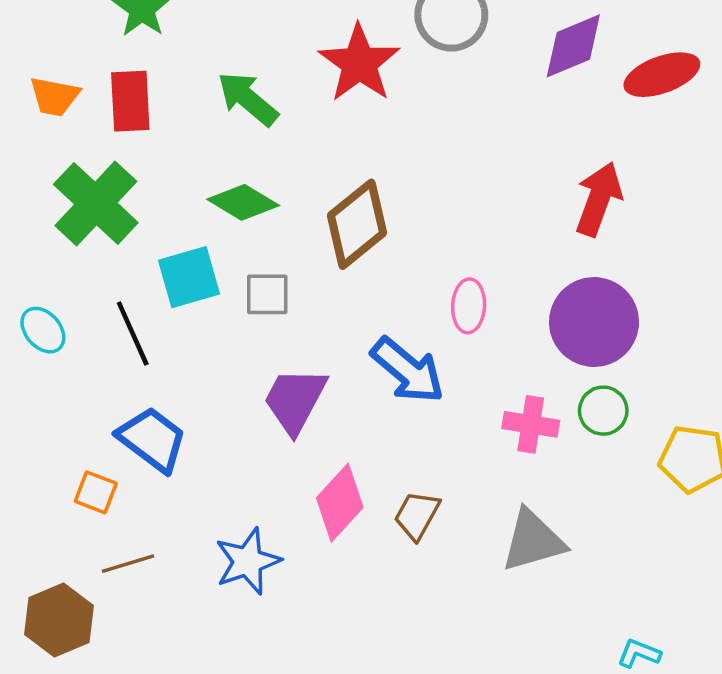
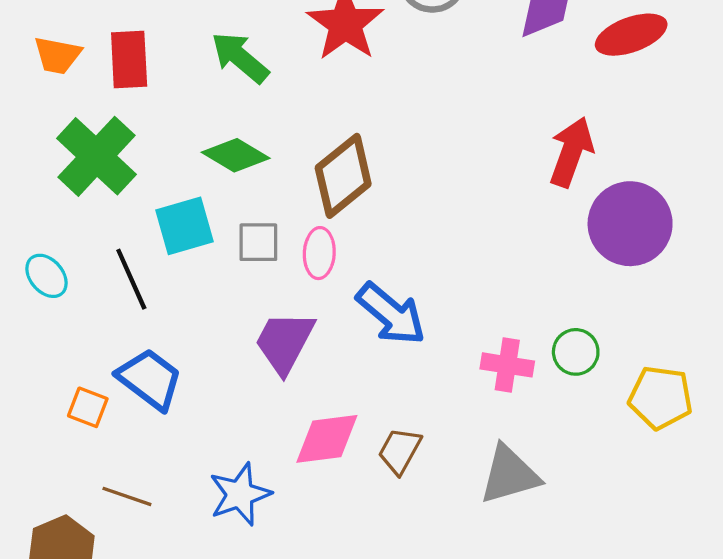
pink ellipse: (469, 306) -> (319, 253), moved
purple circle: (594, 322) -> (630, 224), moved
orange square: (96, 492) -> (88, 407), moved
pink diamond: (340, 503) -> (327, 439), turned 40
brown line: (128, 564) -> (127, 496), turned 36

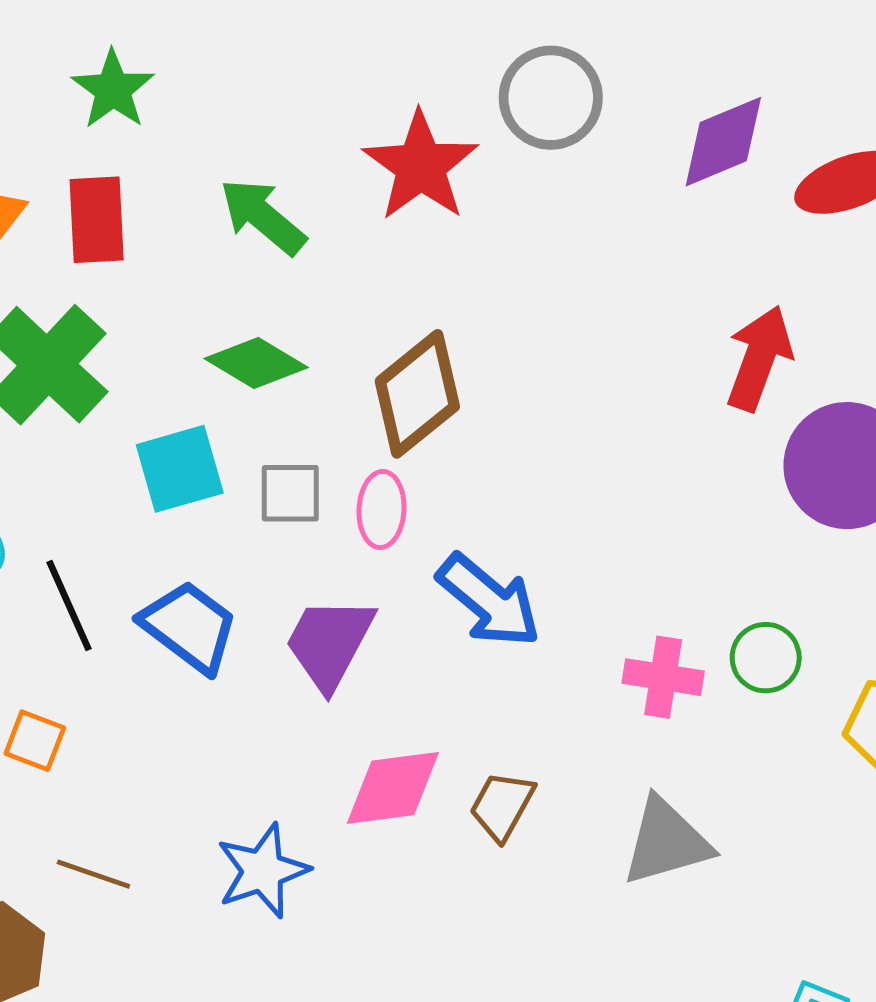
black line: (131, 279) -> (69, 606), moved
blue trapezoid: (150, 379) -> (189, 627), moved

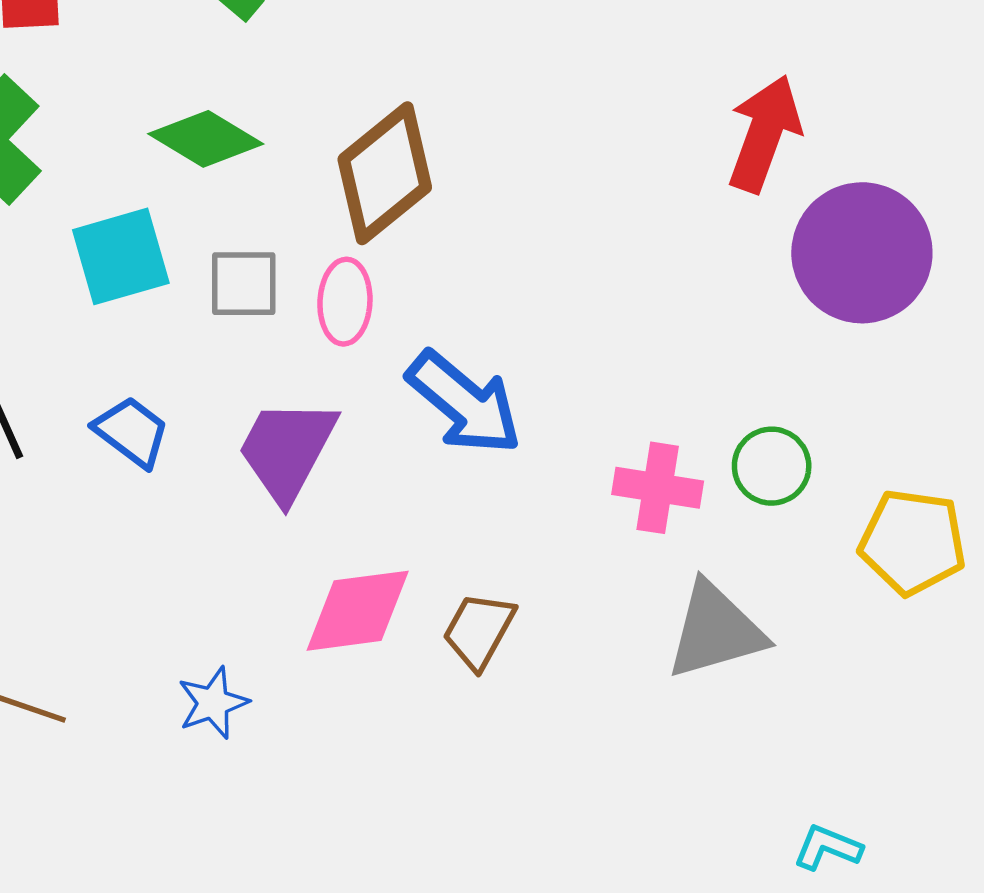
blue trapezoid: (189, 627) -> (132, 432), size x0.7
gray triangle: (666, 842) -> (716, 631), moved
blue star: (263, 871) -> (213, 703), size x0.7

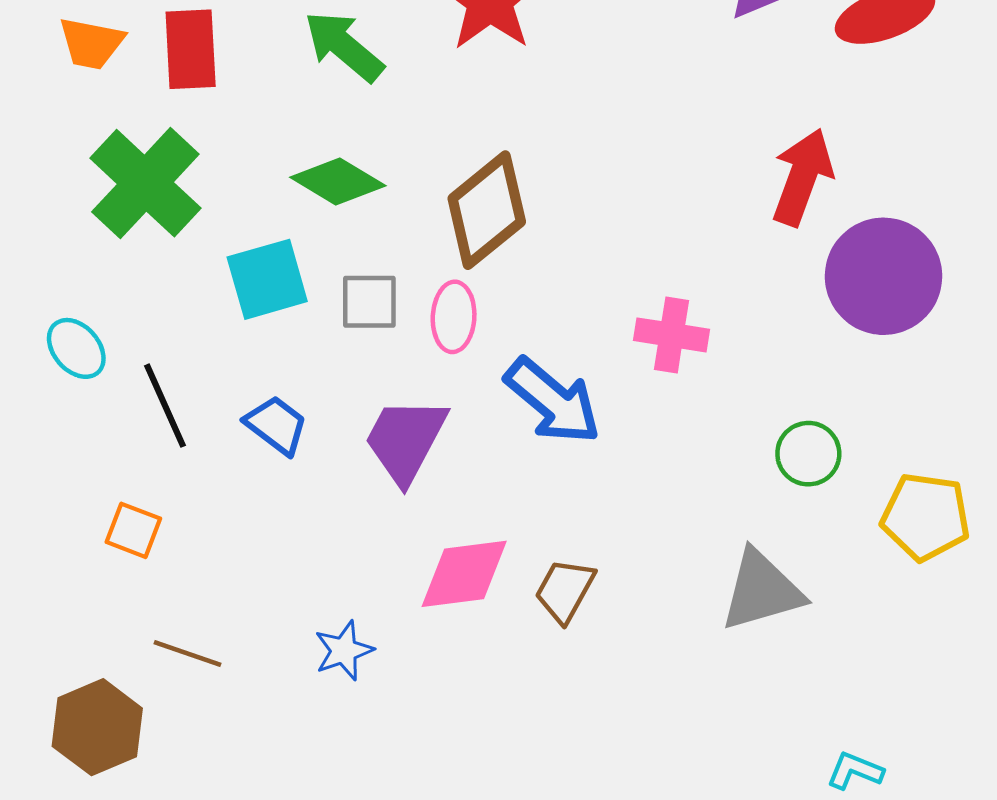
pink cross: (658, 488) -> (672, 335), moved

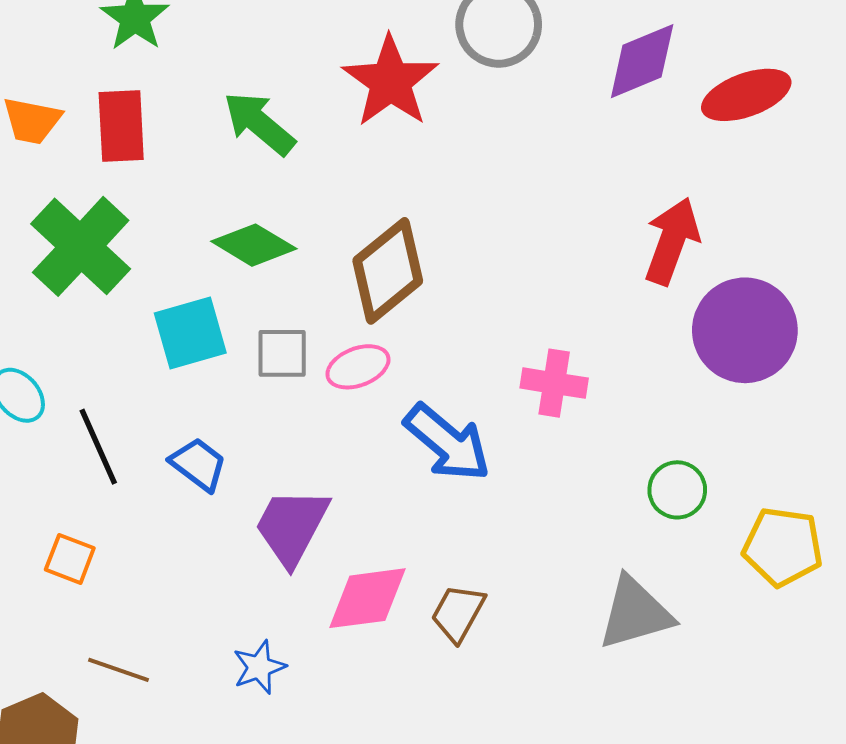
pink ellipse: (454, 317) -> (358, 367), turned 66
purple trapezoid: (405, 440) -> (292, 526), moved

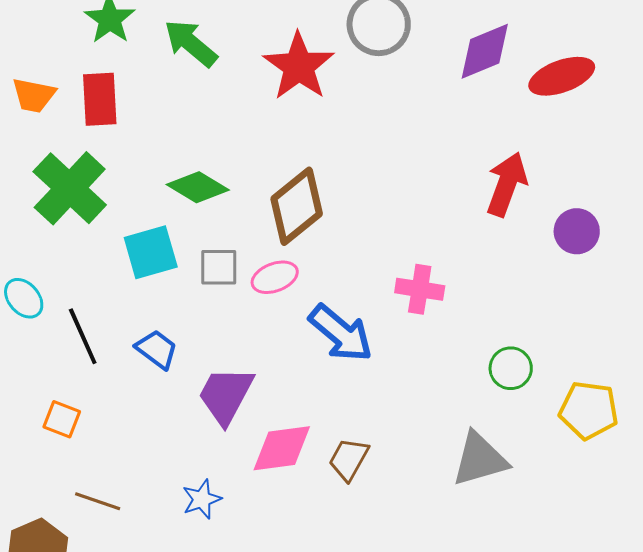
green arrow: (259, 123) -> (191, 43), moved
purple circle: (745, 330) -> (577, 231), moved, size x0.6

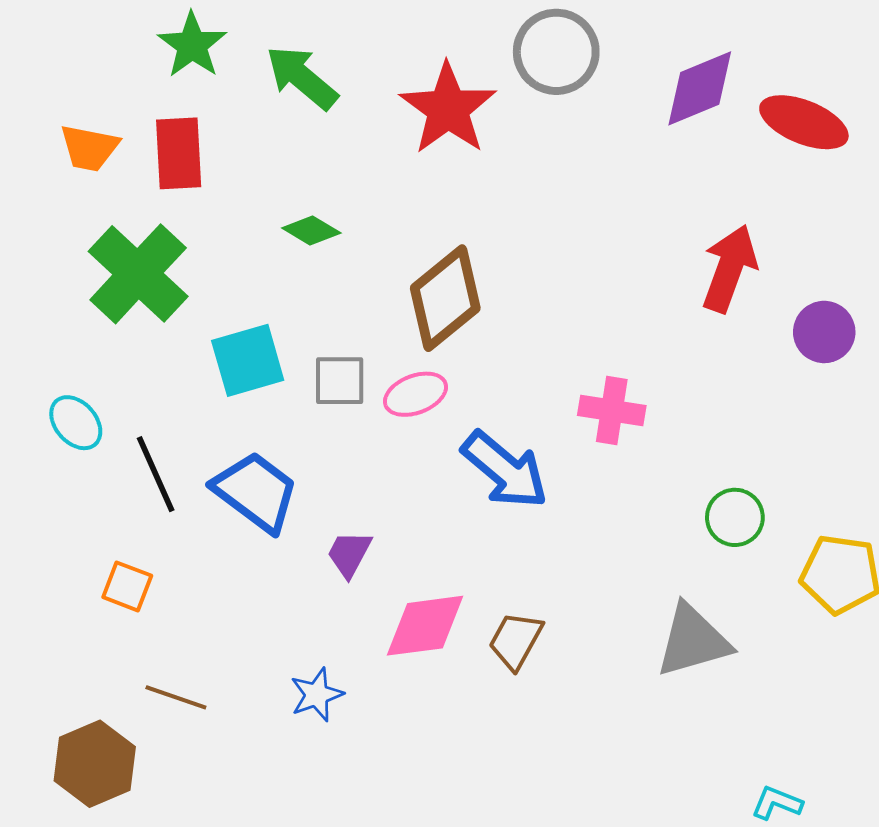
red ellipse: (562, 76) -> (804, 122), turned 42
green diamond: (198, 187) -> (311, 230), moved, size x0.7
blue trapezoid: (157, 349) -> (256, 492), size x1.5
purple trapezoid: (226, 395) -> (349, 554), size x0.6

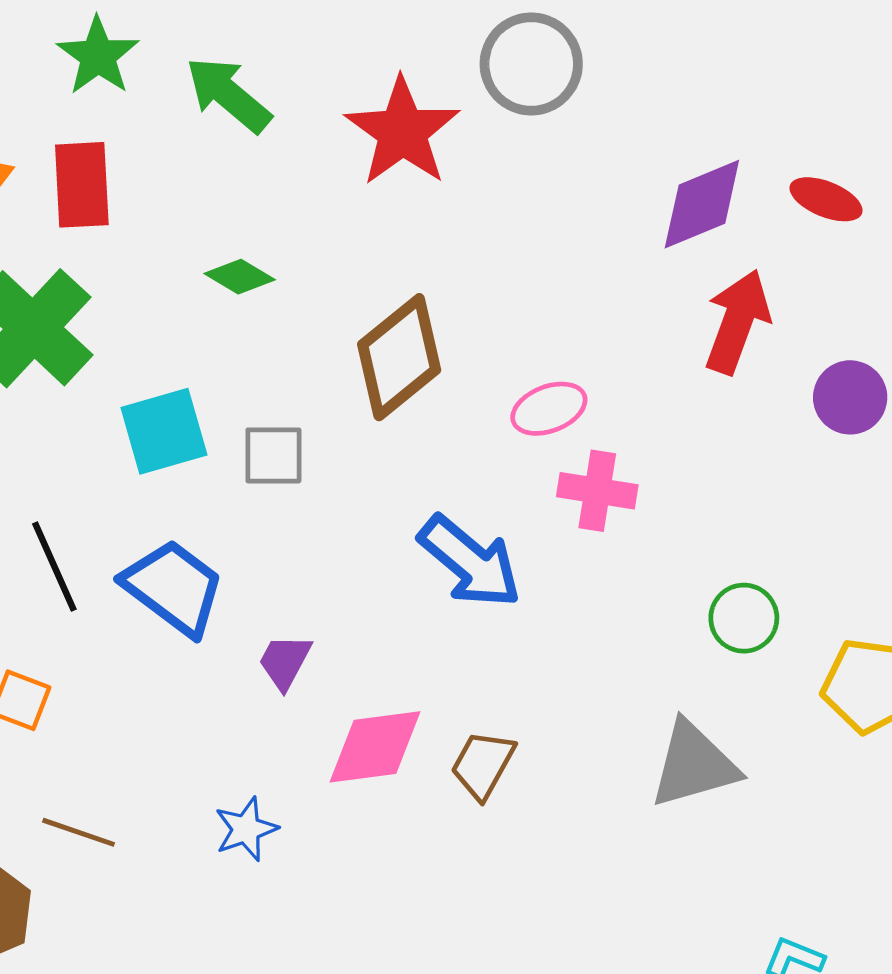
purple diamond: (700, 88) -> (702, 204), moved
red ellipse: (804, 122) -> (826, 199), moved, size x0.7
pink ellipse: (415, 394) -> (549, 409), moved

